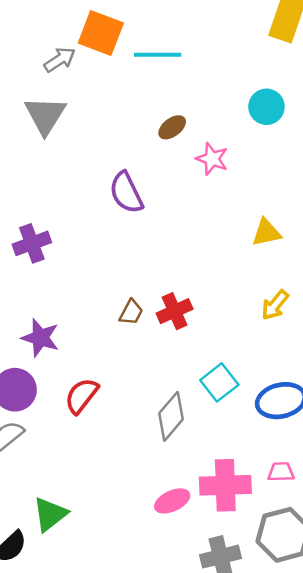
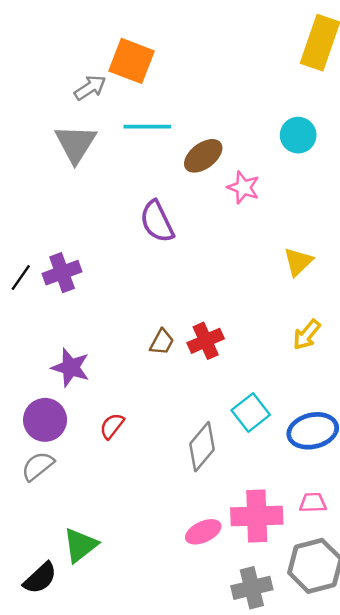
cyan line: (158, 55) -> (147, 127), moved
brown ellipse: (172, 127) -> (203, 156), size x1.4
yellow triangle: (266, 233) -> (298, 262), turned -32
red semicircle: (81, 396) -> (112, 426), size x0.7

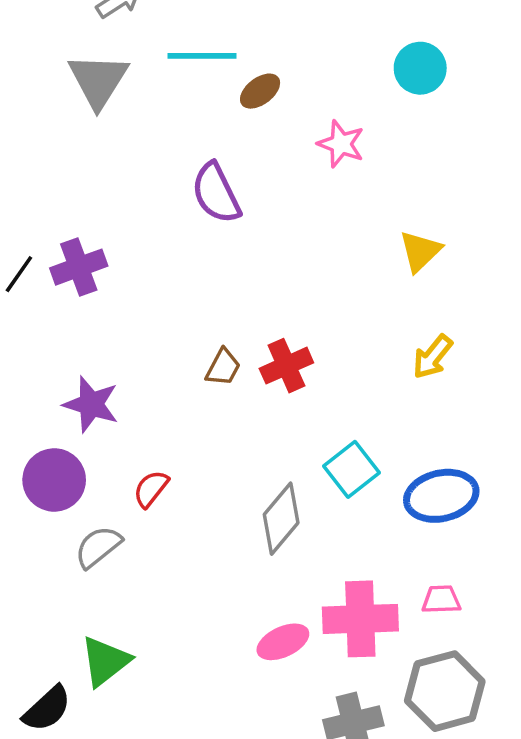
brown ellipse: (203, 156) -> (260, 91), moved, size x0.7
gray semicircle: (38, 466) -> (98, 547), moved

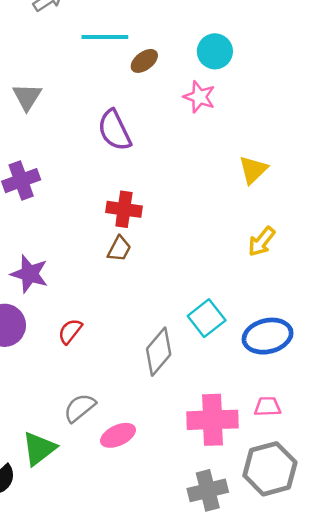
cyan circle: (420, 68) -> (215, 51), moved
gray triangle: (98, 81) -> (27, 97), moved, size x0.7
red cross: (286, 366) -> (124, 209), moved, turned 32
gray semicircle: (98, 547) -> (80, 408), moved
pink ellipse: (283, 642) -> (118, 435), moved

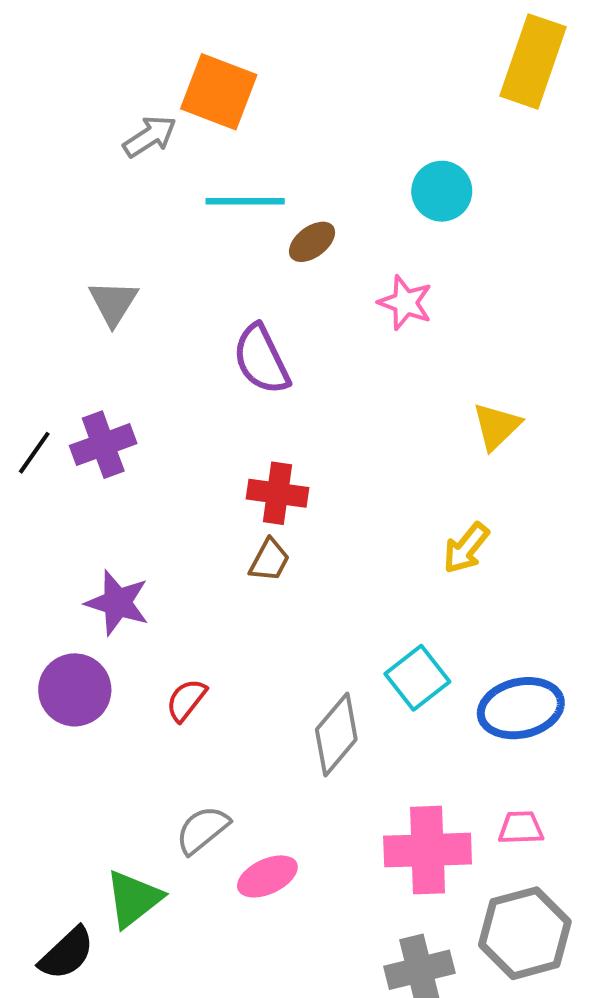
cyan circle: (215, 51) -> (442, 191), moved
yellow arrow: (262, 242) -> (466, 548), moved

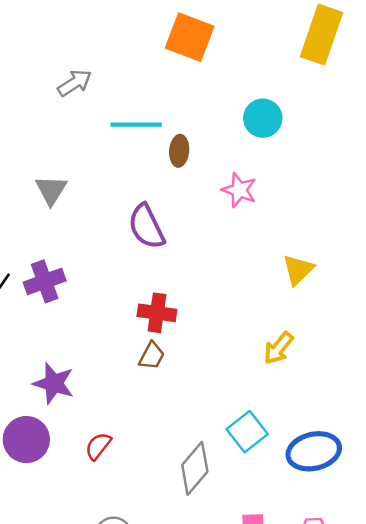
orange square: (219, 92) -> (190, 37), moved
brown ellipse: (312, 242) -> (179, 151), turned -48

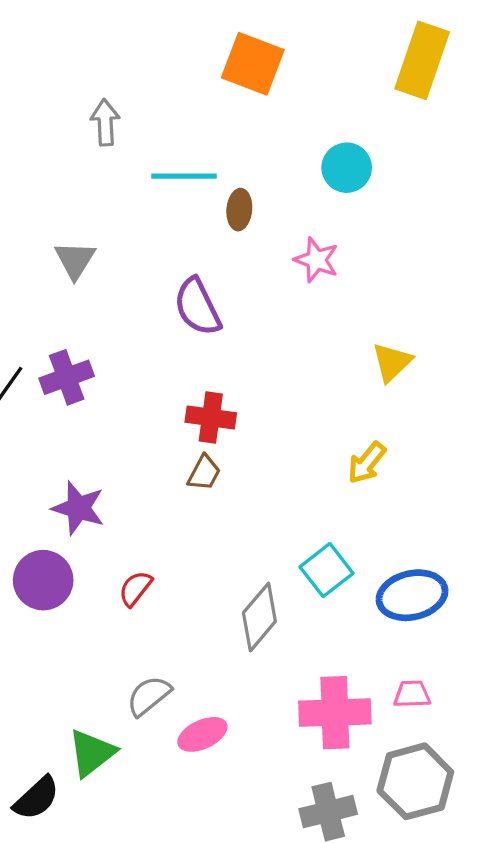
gray arrow: (75, 83) -> (105, 122), turned -60

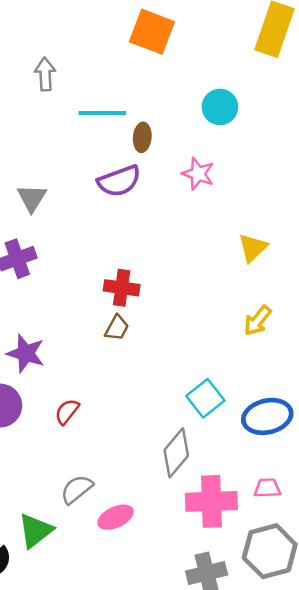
gray triangle: (75, 260) -> (32, 198), moved
purple semicircle: (197, 307) -> (119, 181), moved, turned -84
yellow arrow: (367, 463) -> (258, 321), moved
gray diamond: (259, 617) -> (176, 453), moved

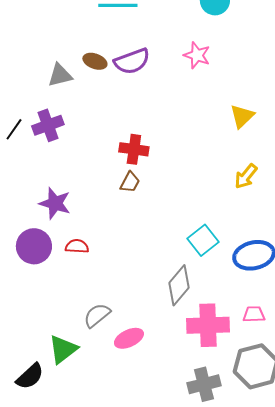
brown ellipse: (142, 137) -> (95, 61), moved, turned -75
gray triangle: (32, 198) -> (60, 75), turned 44
red semicircle: (67, 412) -> (77, 246), moved, turned 55

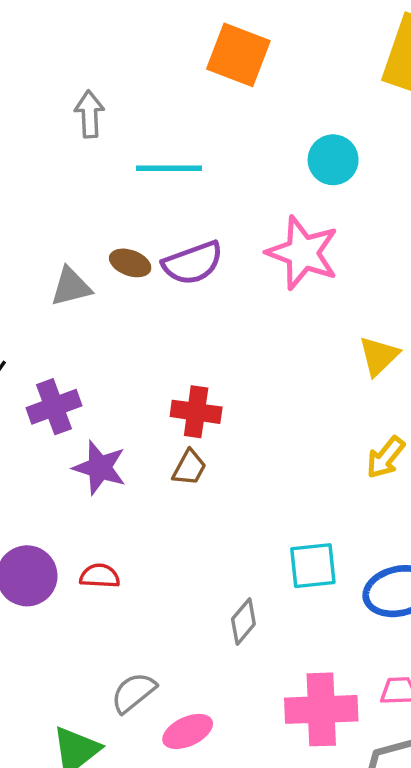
pink star: (197, 55) -> (303, 253), size x1.6
purple cross: (48, 125) -> (54, 407), moved
purple star: (55, 203) -> (100, 468), moved
cyan square: (203, 240) -> (313, 566), turned 32
gray diamond: (179, 285) -> (243, 622), moved, size x0.7

